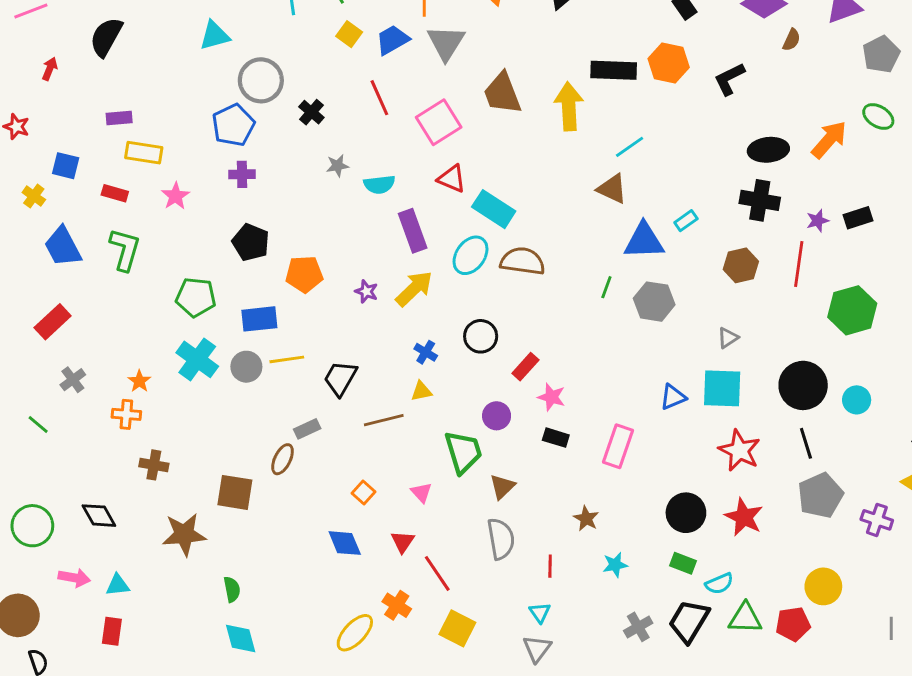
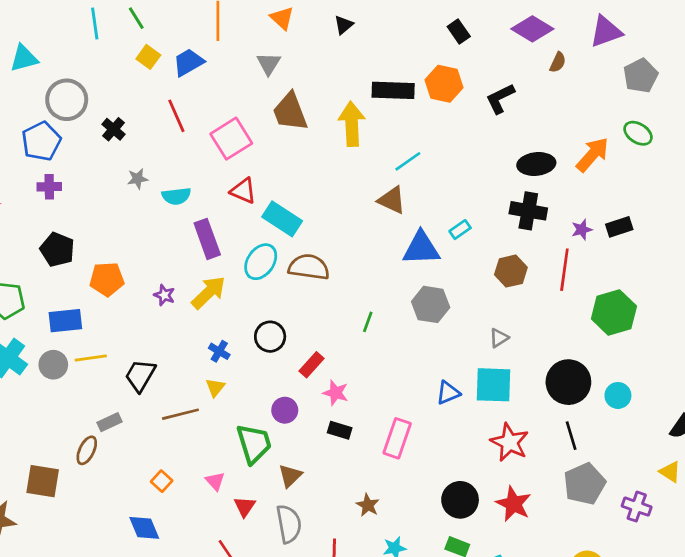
gray triangle: (446, 43) -> (269, 64), moved, size x0.7
green line: (606, 287) -> (368, 322), moved
yellow triangle: (421, 391) -> (215, 387), turned -40
red triangle: (403, 542) -> (245, 507), moved

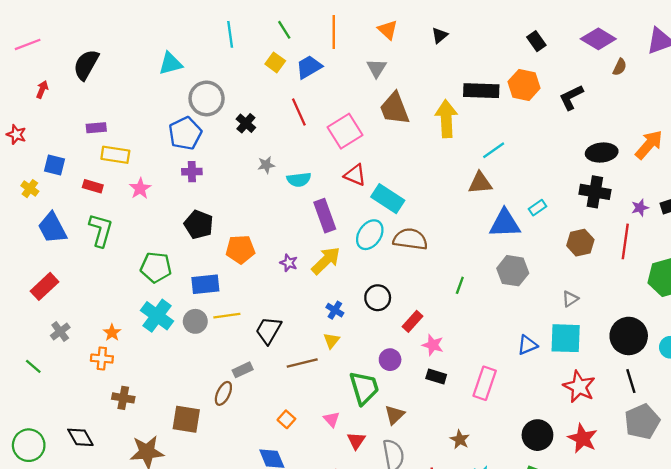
green line: (136, 18) -> (284, 30), moved
brown triangle: (392, 200) -> (480, 183), turned -30

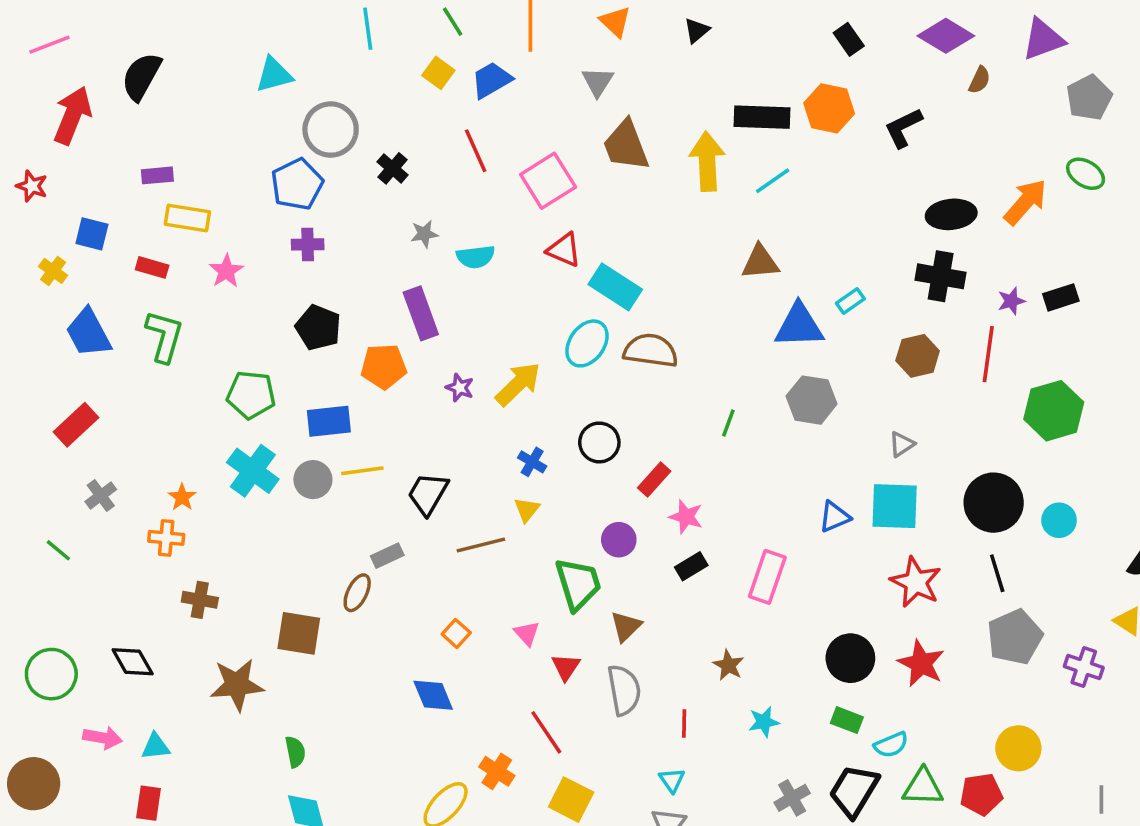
red arrow: (42, 89) -> (72, 115), size x2.0
cyan line: (494, 150) -> (773, 181), moved
purple rectangle: (325, 216) -> (421, 313), moved
black rectangle: (436, 377) -> (691, 566), turned -48

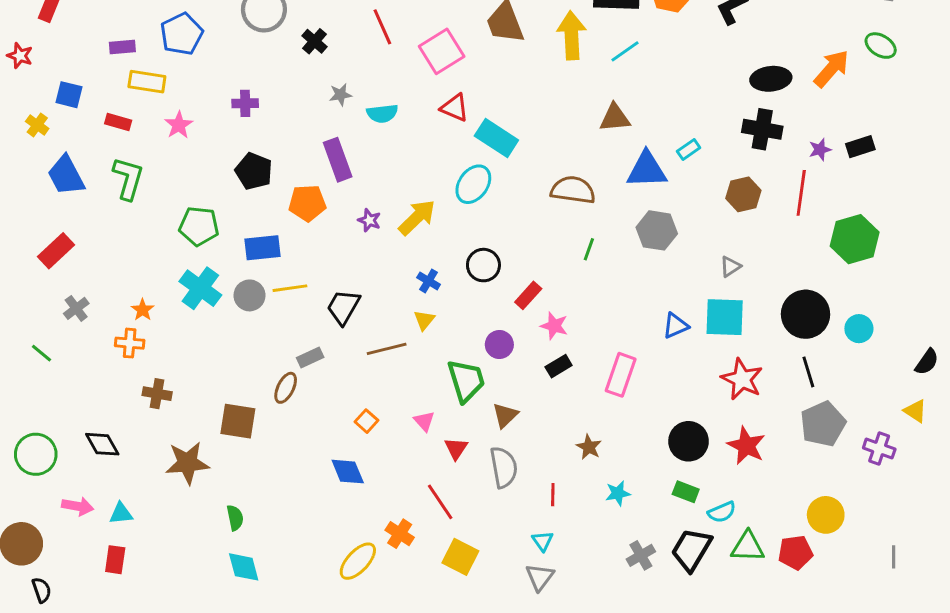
blue pentagon: (297, 184) -> (182, 34), moved
brown semicircle: (651, 351) -> (573, 190), moved

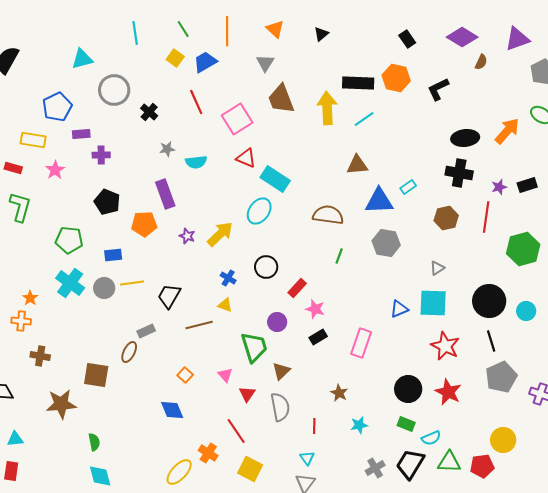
purple rectangle: (122, 47) -> (81, 134), moved
blue rectangle: (262, 248) -> (113, 255), size x0.7
yellow triangle: (424, 320) -> (225, 305), turned -49

